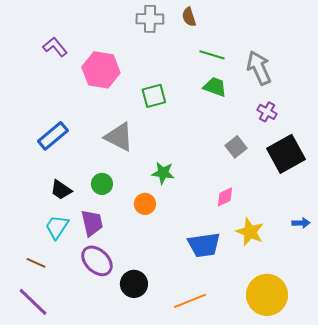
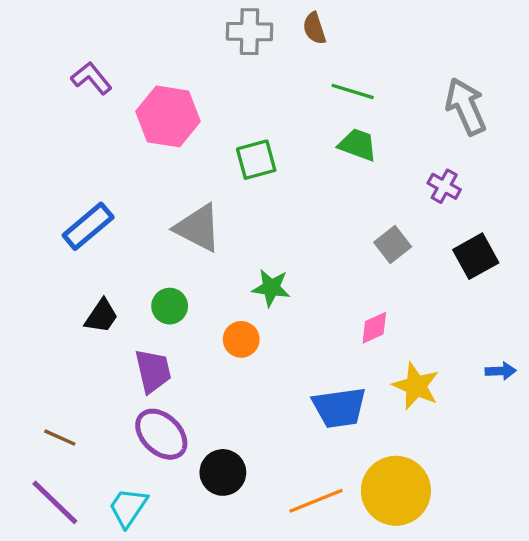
gray arrow: (259, 68) -> (466, 106), moved
black square: (286, 154) -> (476, 256), size x0.7
black trapezoid: (61, 190) -> (101, 316), turned -90
cyan trapezoid: (57, 227) -> (128, 507), moved
yellow circle: (267, 295) -> (396, 491), moved

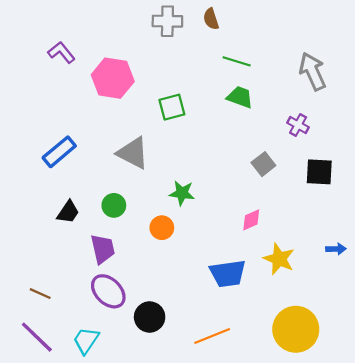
black square: (476, 256) -> (319, 172), turned 32
yellow circle: (396, 491) -> (296, 329), moved

